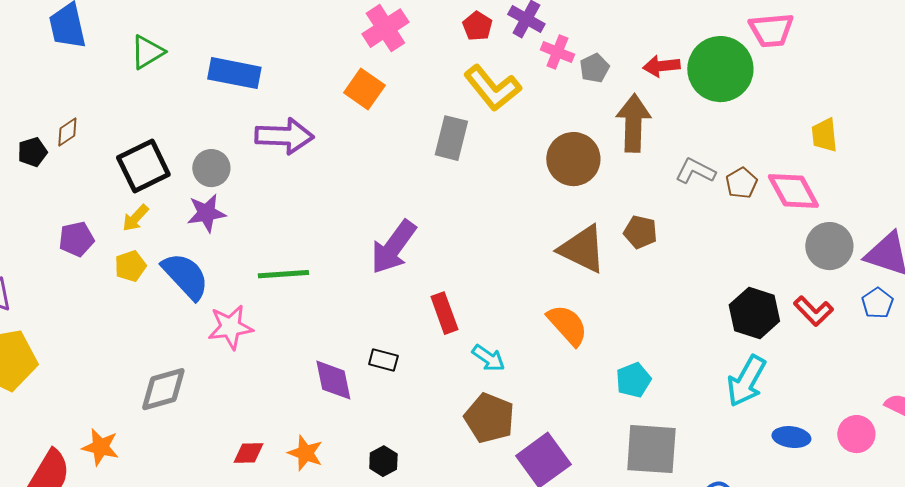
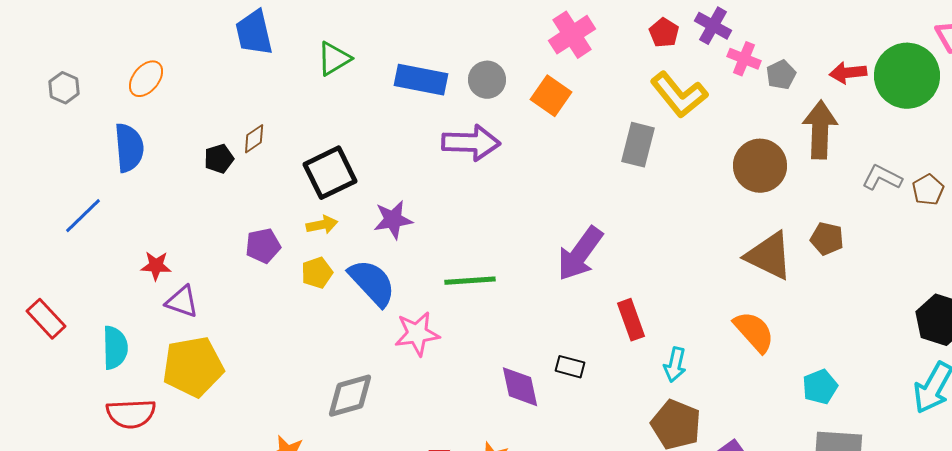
gray circle: (211, 168) -> (487, 80), moved
yellow arrow: (135, 218) -> (322, 225), turned -144
cyan arrow: (488, 358) -> (675, 365), turned 68

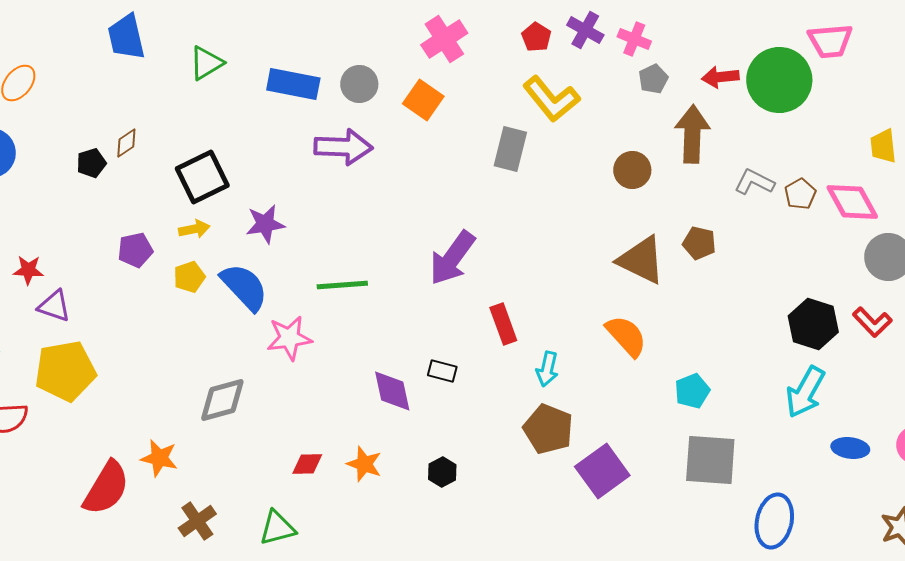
pink cross: (744, 59) -> (634, 39), moved
brown circle: (760, 166) -> (632, 170), size x0.7

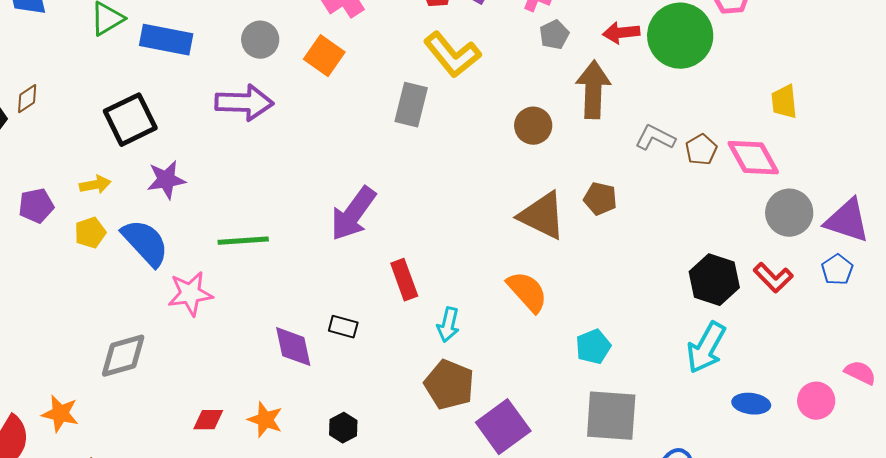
blue rectangle: (293, 84) -> (166, 40), moved
black square: (202, 177) -> (130, 120), moved

